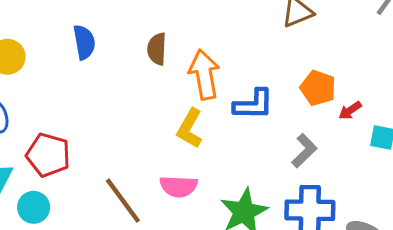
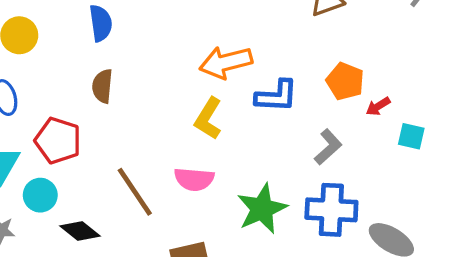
brown semicircle: (157, 49) -> (102, 86), moved
orange arrow: (204, 74) -> (226, 62), turned -96

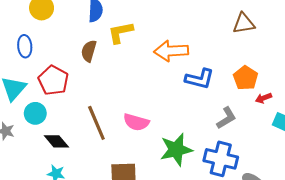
yellow L-shape: (208, 118) -> (120, 32), moved, turned 36

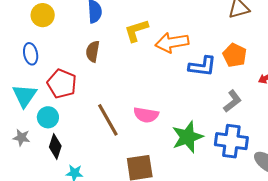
yellow L-shape: (120, 32) -> (136, 31), moved
orange pentagon: (246, 78) -> (235, 55), moved
black diamond: (56, 141) -> (55, 146), moved, turned 65

